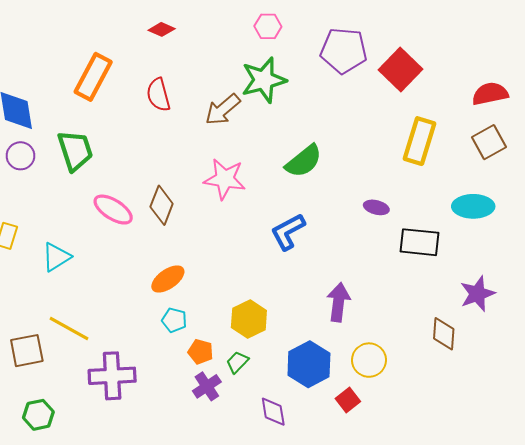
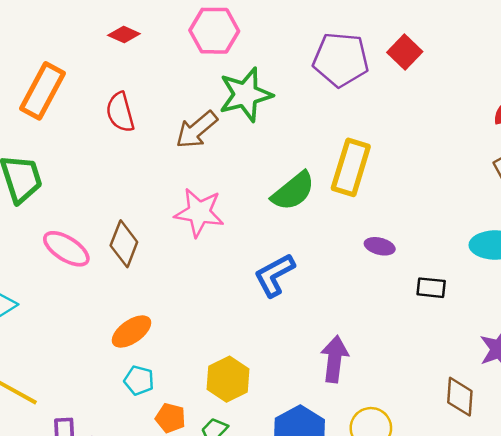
pink hexagon: (268, 26) -> (214, 31), moved, size x1.5
red square: (401, 69) -> (405, 52), moved, size x0.7
yellow rectangle: (420, 141) -> (351, 167), moved
black rectangle: (420, 242) -> (431, 288), size x0.6

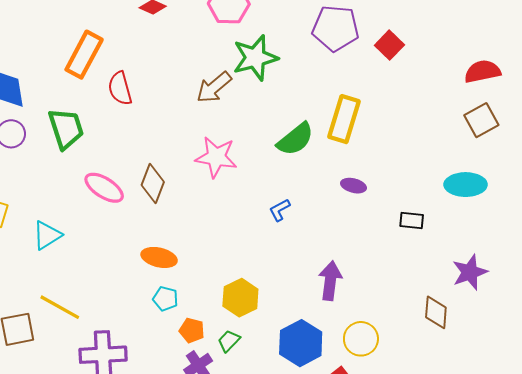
red square: (405, 52) -> (389, 45), moved
red semicircle: (120, 112) -> (120, 88), moved
purple ellipse: (380, 246) -> (354, 186), moved
blue L-shape: (274, 275) -> (280, 210), size x0.6
orange ellipse: (131, 332) -> (159, 257), turned 48

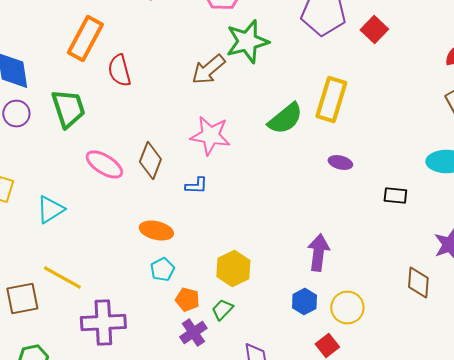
blue L-shape: (280, 210) -> (196, 186), moved, turned -150
cyan pentagon: (165, 299) -> (162, 270), turned 30
blue hexagon: (301, 343) -> (304, 302), moved, size x0.6

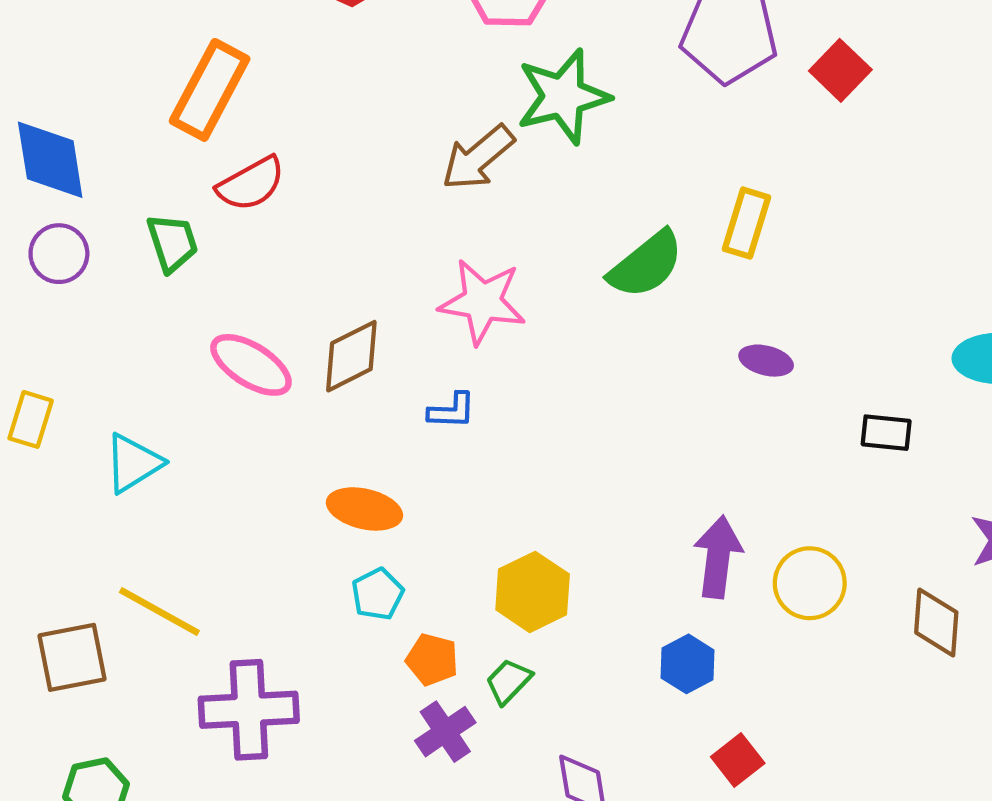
red semicircle: (119, 70) -> (251, 184), moved, turned -104
yellow rectangle: (331, 100) -> (746, 223), size x0.7
green trapezoid: (68, 108) -> (172, 243), size x0.7
brown diamond: (150, 160) -> (351, 356), turned 42
yellow circle: (347, 308) -> (810, 583), moved

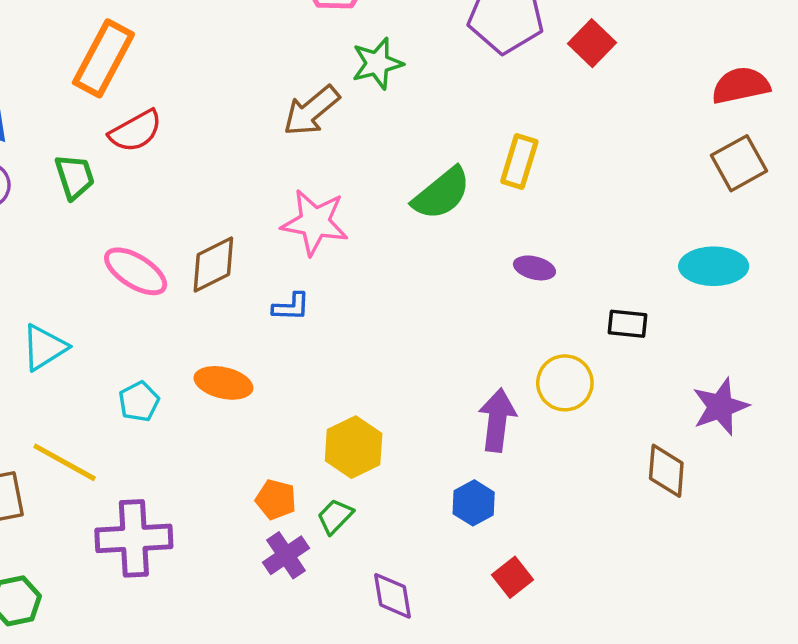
green star: (563, 96) -> (377, 63), size x0.7
yellow circle: (810, 583) -> (565, 383), moved
cyan pentagon: (378, 594) -> (139, 401), moved

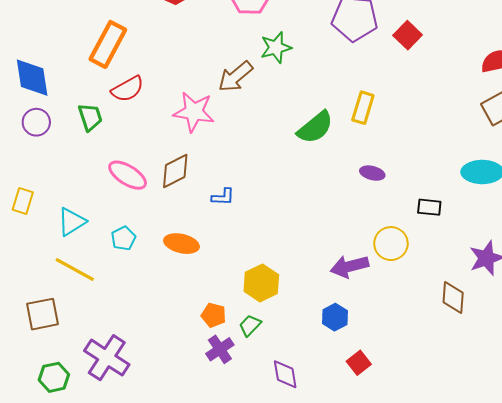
pink star: (315, 222) -> (194, 112), moved
cyan pentagon: (139, 401) -> (123, 238), moved
purple arrow: (497, 420) -> (349, 266), turned -111
yellow line: (65, 462) -> (75, 269), moved
purple cross: (134, 538) -> (107, 358), moved, turned 36

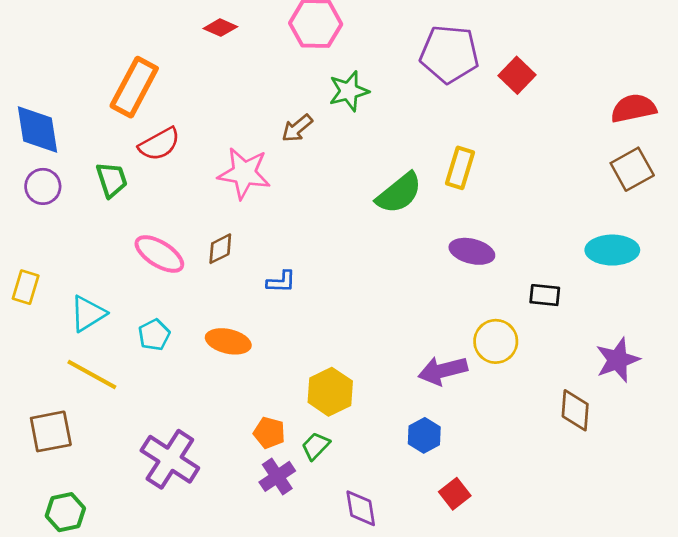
brown arrow: (235, 77) -> (297, 128), size x0.7
brown diamond: (175, 171) -> (220, 249), size x0.7
purple ellipse: (372, 173) -> (472, 251), size x1.4
purple cross: (107, 358) -> (170, 459), moved

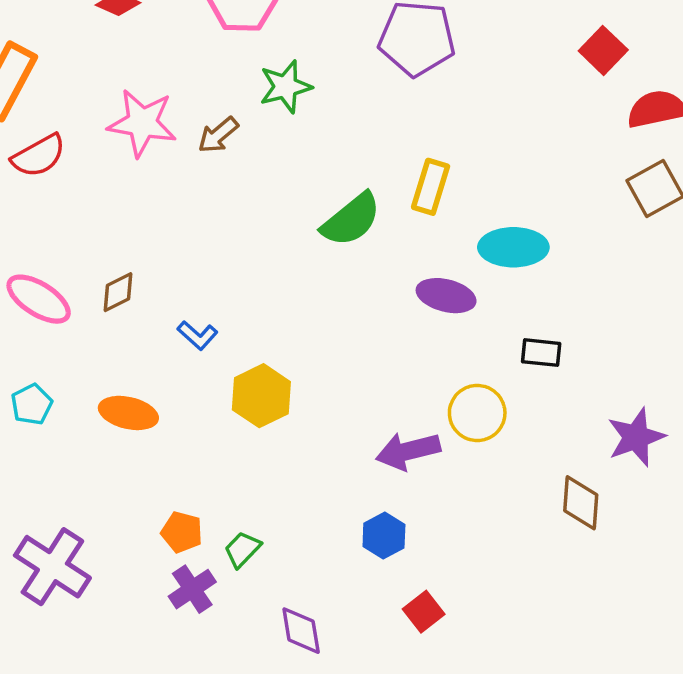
red square: (517, 75) -> (603, 50), moved
pink star: (244, 173) -> (142, 123), moved
cyan ellipse: (612, 250) -> (513, 247), moved
blue L-shape: (281, 282) -> (197, 335), turned 40
yellow hexagon: (330, 392) -> (261, 396), moved

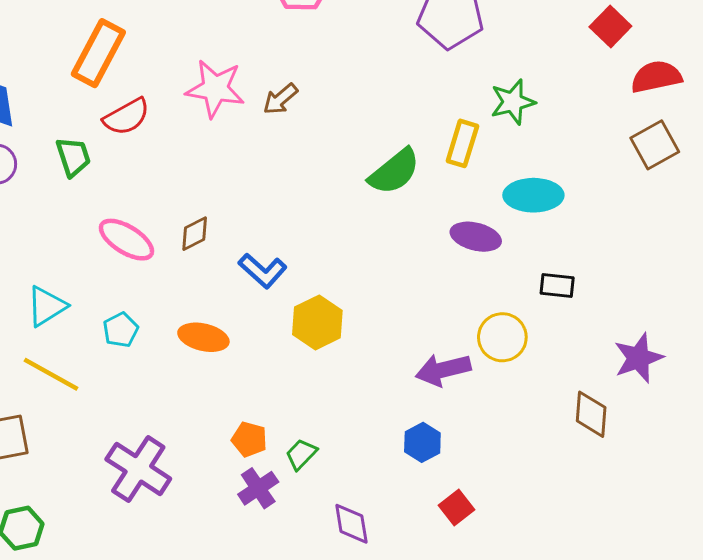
green star: (286, 87) -> (513, 102), moved
blue L-shape: (197, 335) -> (263, 271), size x1.4

